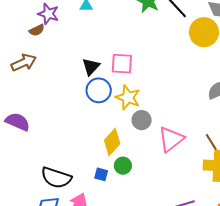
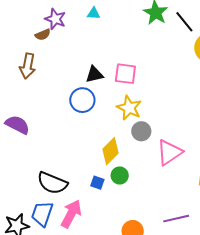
brown arrow: (24, 63) -> (28, 66), turned 120
black triangle: (91, 67) -> (94, 75), turned 30
blue circle: (99, 90) -> (82, 100), moved

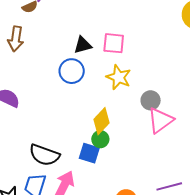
gray circle: (141, 131) -> (151, 100), moved
green circle: (120, 175) -> (100, 139), moved
blue square: (97, 183) -> (89, 153), size x1.5

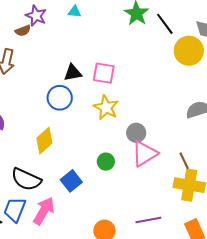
yellow diamond: (101, 121) -> (44, 141), moved
green circle: (100, 139) -> (106, 162), moved
blue square: (89, 153) -> (71, 181), turned 30

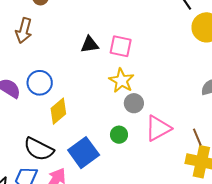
blue circle: (60, 98) -> (40, 83), moved
gray circle: (136, 133) -> (134, 103), moved
blue square: (71, 181) -> (84, 153), size x1.4

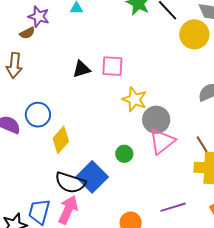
yellow star: (122, 81) -> (135, 99), moved
gray circle: (134, 103) -> (156, 120), moved, size x1.4
black semicircle: (39, 149) -> (70, 183), moved

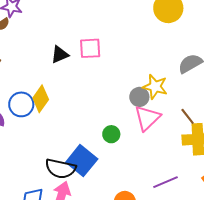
yellow star: (135, 99) -> (155, 87), moved
gray circle: (156, 120) -> (139, 97), size x0.7
yellow diamond: (61, 140) -> (41, 99), moved

